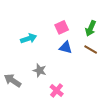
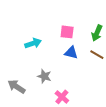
pink square: (62, 27) -> (67, 32), turned 32

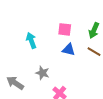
cyan arrow: (33, 43) -> (31, 41), turned -91

